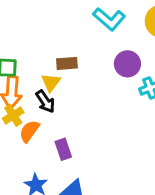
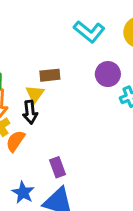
black arrow: (45, 101) -> (30, 112), turned 30
purple rectangle: (63, 149) -> (58, 167), moved

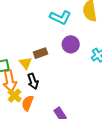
purple circle: (108, 74) -> (71, 44), moved
yellow triangle: (35, 94) -> (26, 63), moved

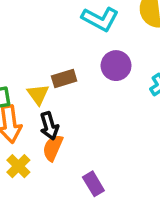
yellow cross: (15, 96) -> (18, 166), moved
orange semicircle: (28, 103) -> (53, 148), moved

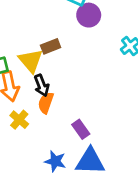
purple circle: (116, 66) -> (89, 15), moved
yellow triangle: (38, 94) -> (31, 61), size x1.4

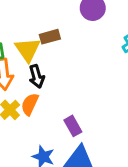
orange semicircle: (46, 103) -> (30, 104), moved

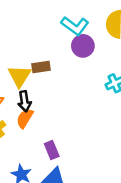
orange semicircle: (30, 104) -> (25, 118), moved

